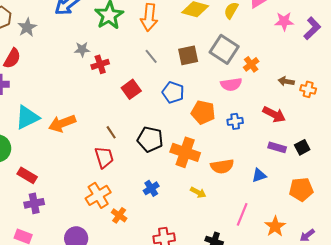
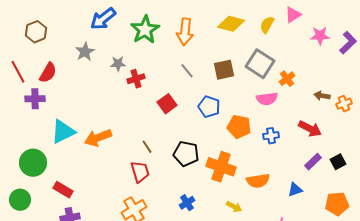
gray star: (27, 27) -> (85, 52), moved
orange cross: (308, 89) -> (344, 104), turned -35
purple rectangle: (277, 147) -> (313, 162), turned -60

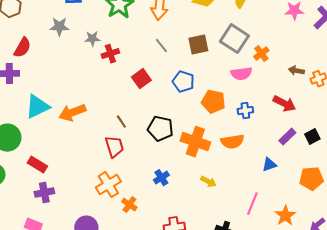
gray star: (85, 52) -> (59, 27), turned 30
orange semicircle: (258, 181) -> (232, 142), moved

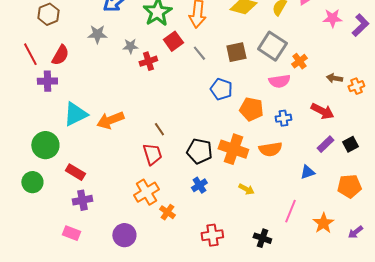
red square: (141, 79) -> (173, 41), moved
black pentagon: (160, 129) -> (199, 151), moved

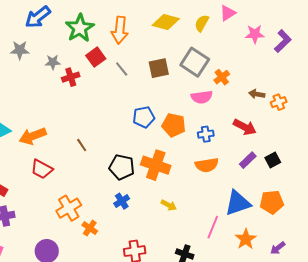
blue pentagon: (221, 89) -> (144, 117), moved, turned -30
orange semicircle: (270, 149) -> (207, 165), moved
red trapezoid: (152, 154) -> (42, 169), moved, turned 135
blue triangle: (307, 172) -> (238, 203), moved, size x1.8

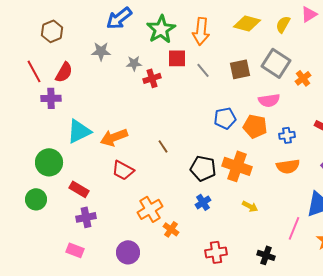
red square: (96, 57) -> (177, 58), turned 36
pink semicircle: (202, 97) -> (269, 100), moved

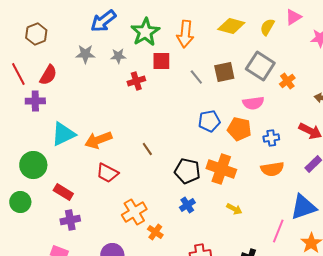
gray star: (134, 63) -> (118, 56), moved
gray line: (203, 70) -> (196, 77), moved

